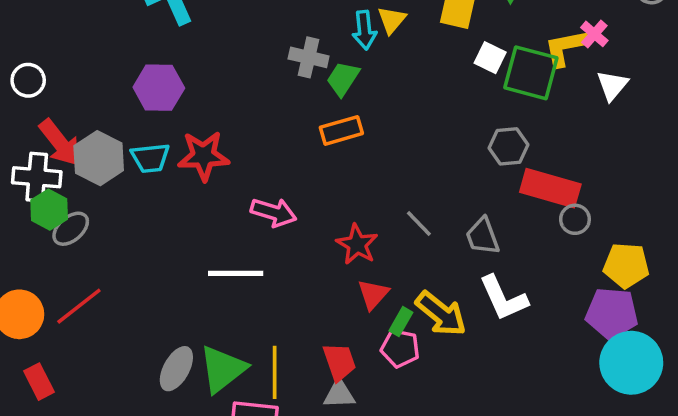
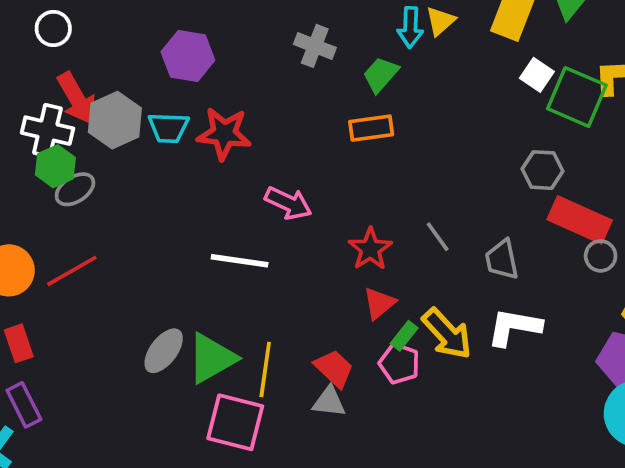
gray cross: (309, 57) -> (315, 46), moved
white L-shape: (503, 298) -> (514, 327), turned 116
red trapezoid: (339, 362) -> (334, 368), turned -36

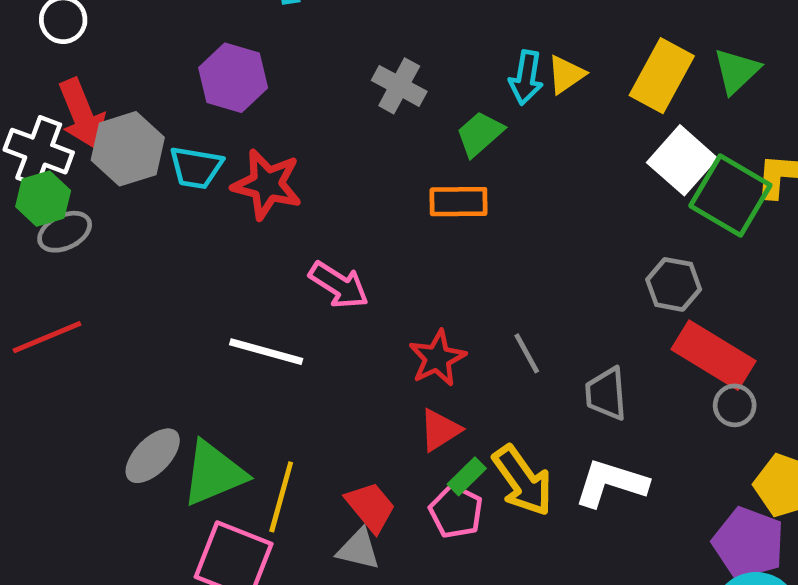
white square: (537, 75) -> (682, 160), size x1.5

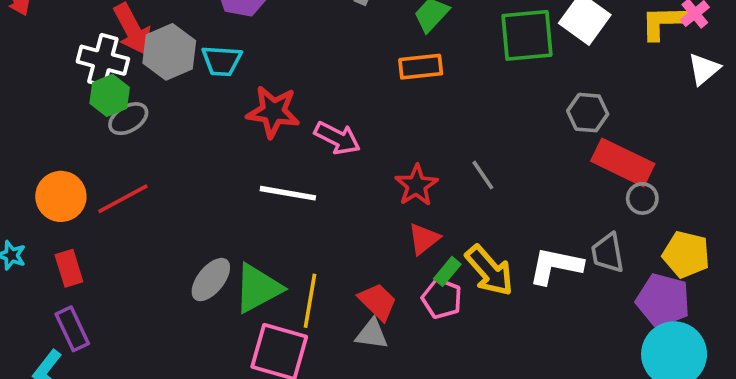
red star: (267, 184) -> (273, 112), moved
green square: (730, 195) -> (527, 35), moved, turned -30
gray trapezoid: (606, 394) -> (608, 253), moved

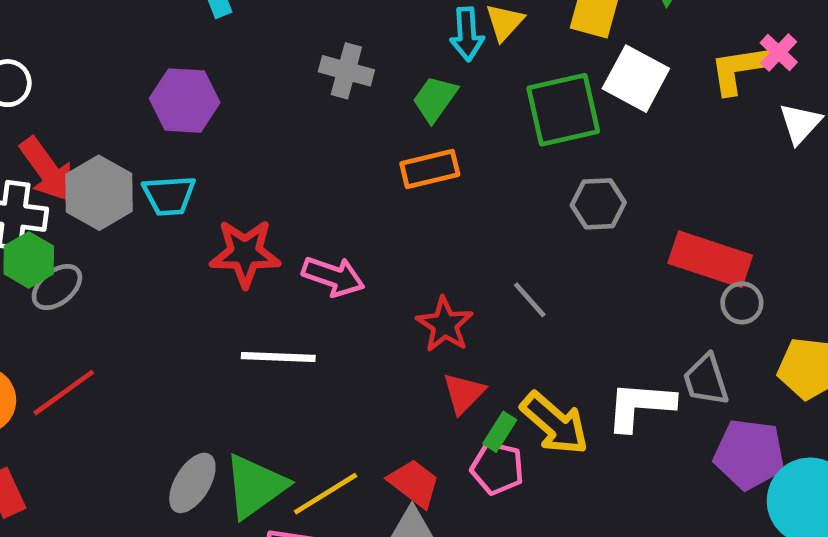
gray hexagon: (588, 113) -> (598, 204), moved
purple pentagon: (663, 300) -> (749, 454), moved
yellow line: (310, 301) -> (326, 494), turned 56

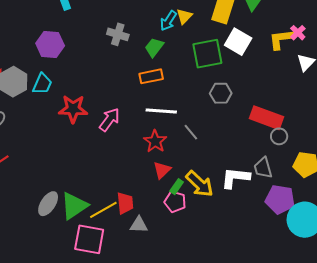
cyan arrow: (467, 34) -> (168, 21), turned 35
cyan trapezoid: (169, 195) -> (42, 84), turned -65
pink arrow: (333, 276) -> (109, 120), turned -75
white line: (278, 357) -> (161, 111), moved
red trapezoid: (414, 483) -> (125, 203), moved, turned 45

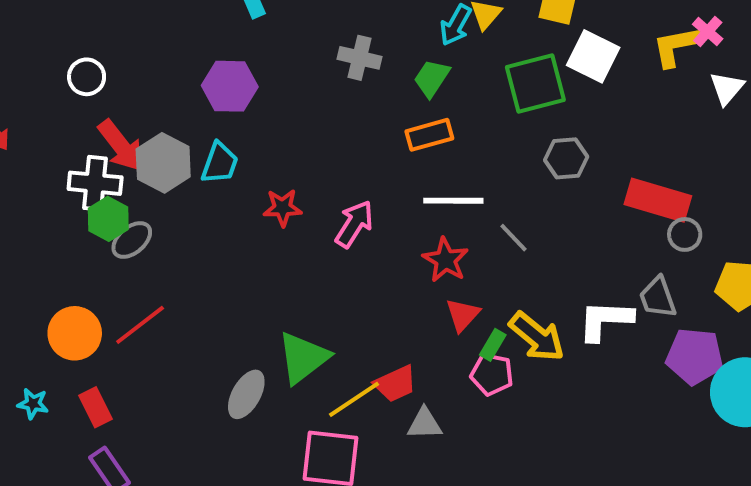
red star: (73, 109) -> (283, 208), size x0.7
red trapezoid: (125, 203) -> (395, 384), turned 75
green triangle: (74, 206) -> (303, 358), moved

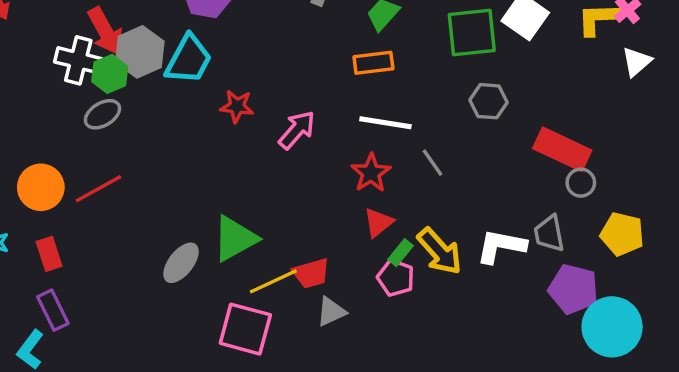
cyan trapezoid: (220, 163) -> (189, 60), size x1.4
green hexagon: (108, 219) -> (110, 74), moved
gray triangle: (425, 424) -> (331, 312), turned -32

